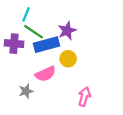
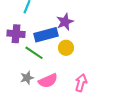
green line: (34, 32) -> (34, 53), moved
pink semicircle: (45, 74) -> (48, 81), moved

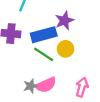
green line: (34, 53) -> (44, 54), moved
gray star: (27, 78) -> (31, 86), moved

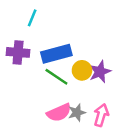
purple star: (64, 20) -> (100, 72), moved
gray star: (31, 86) -> (77, 113), moved

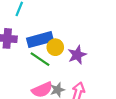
yellow circle: (82, 70) -> (55, 47), moved

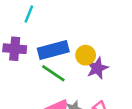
yellow circle: (55, 47) -> (86, 55), moved

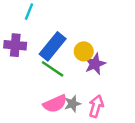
blue rectangle: (53, 50) -> (53, 46), turned -36

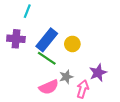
purple star: (95, 64) -> (98, 73), moved
gray star: (73, 104) -> (66, 77), moved

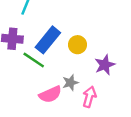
green line: (47, 58) -> (34, 60), moved
purple star: (98, 73) -> (105, 65), moved

